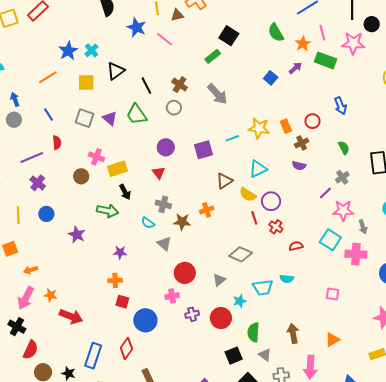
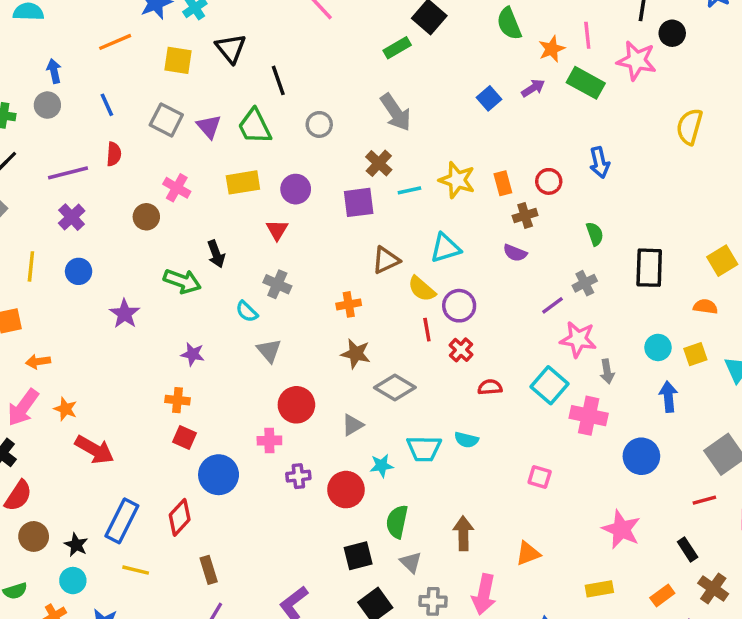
black triangle: (116, 71) -> (231, 48), turned -42
brown cross: (180, 85) -> (379, 163), moved
yellow rectangle: (117, 169) -> (243, 182), moved
brown star: (182, 222) -> (356, 354), moved

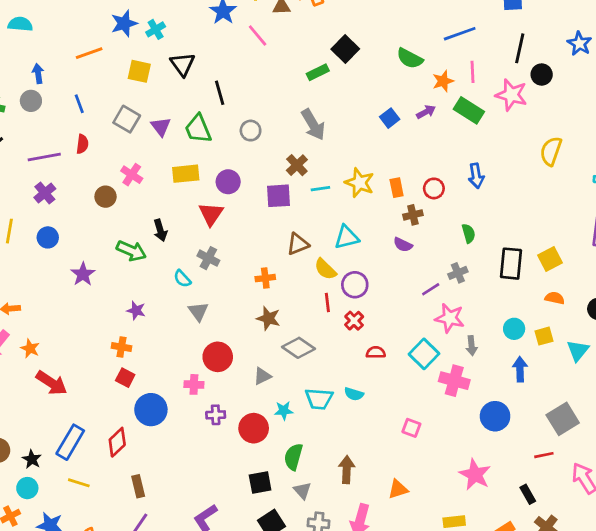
green semicircle: (509, 24) -> (410, 58), turned -44
red triangle: (277, 230) -> (211, 214), size x1.4
yellow square: (722, 261) -> (550, 259), moved

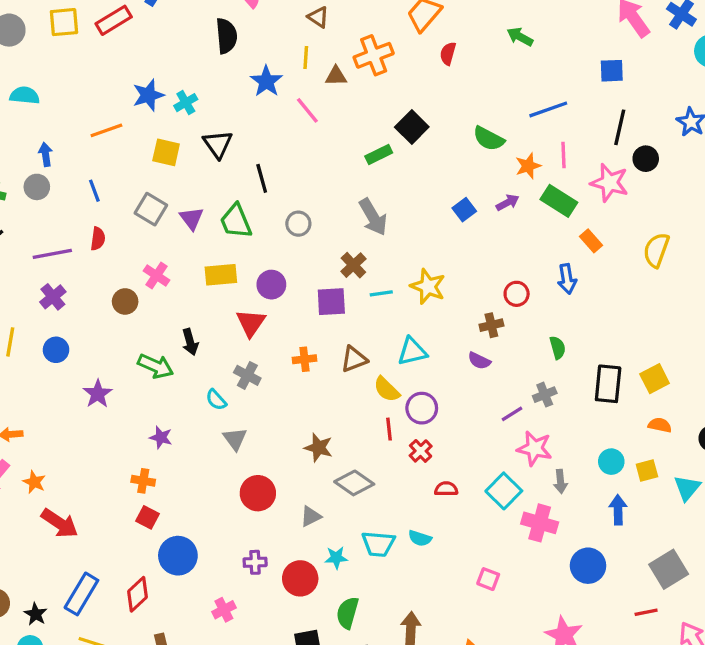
orange rectangle: (397, 188) -> (591, 241), moved, turned -30
orange cross: (265, 278) -> (304, 359), moved
pink cross: (194, 384) -> (224, 610), moved, turned -30

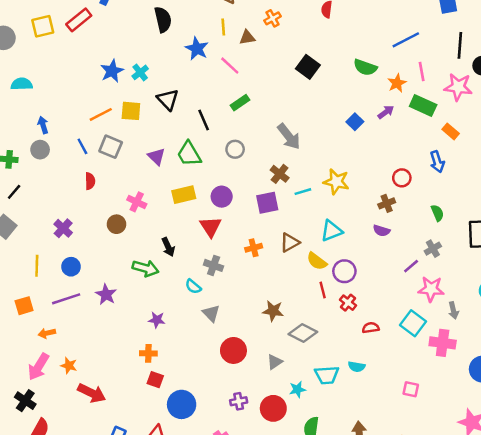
orange cross: (374, 55) -> (273, 18), size x0.6
orange line: (106, 130) -> (101, 114), moved
green rectangle: (379, 155) -> (240, 103), moved
gray square: (151, 209) -> (111, 147), moved
purple line: (52, 254) -> (66, 299), moved

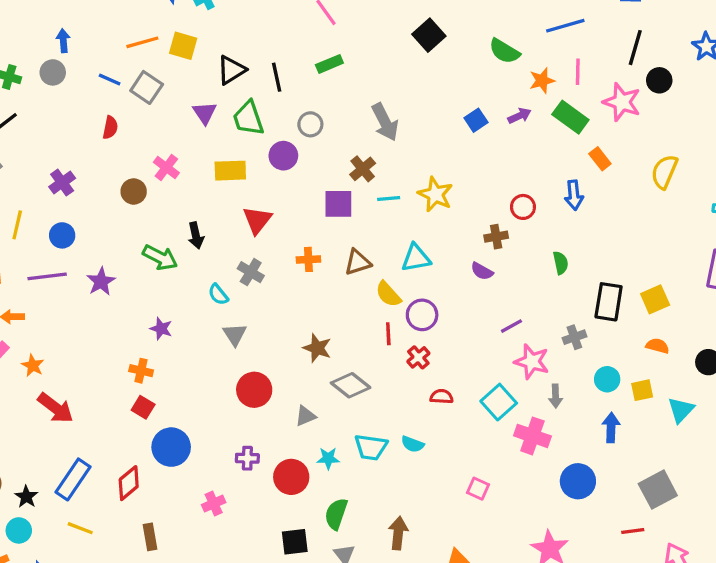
black triangle: (168, 100) -> (231, 70), moved, turned 30
blue line: (82, 146) -> (110, 80), turned -49
purple circle: (222, 197) -> (283, 156), moved
gray cross: (433, 249) -> (574, 337), moved

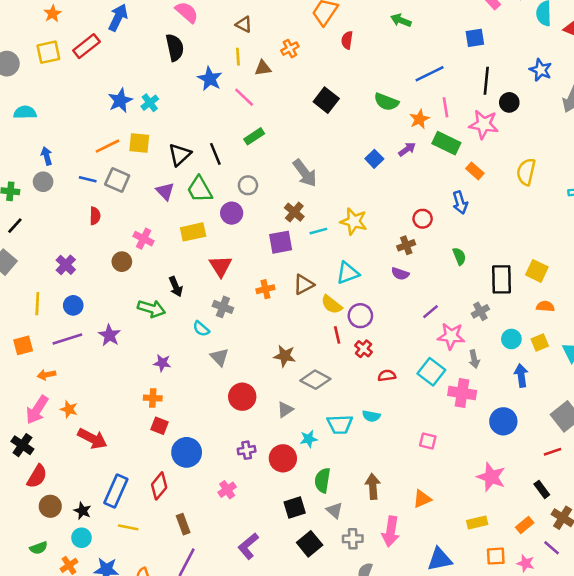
yellow square: (655, 299) -> (537, 271), turned -30

